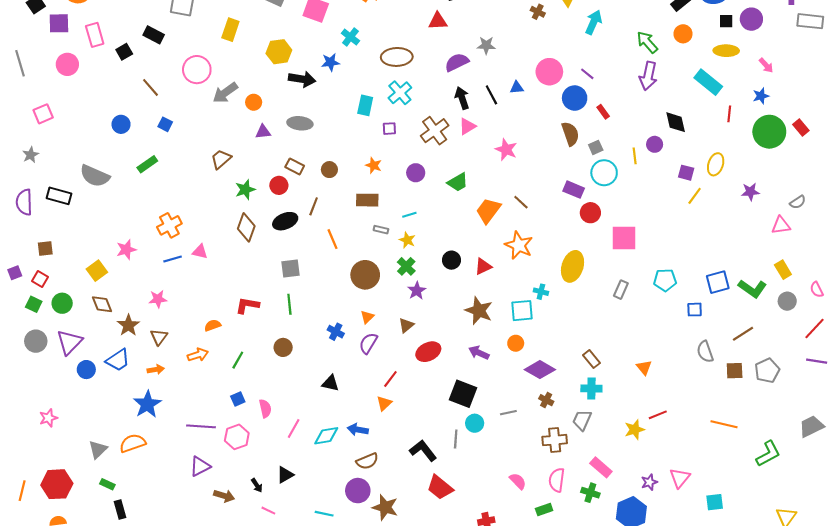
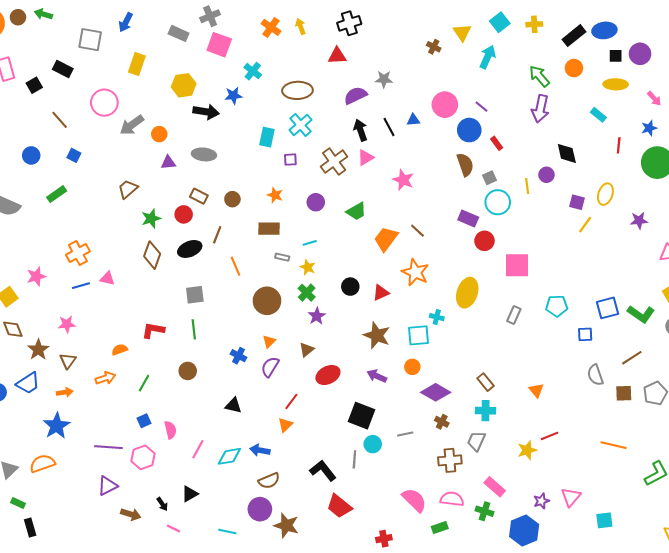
cyan rectangle: (708, 82) -> (598, 115), size x0.6
pink semicircle: (557, 480) -> (452, 499), turned 90
pink semicircle: (518, 481) -> (414, 500), size x1.5

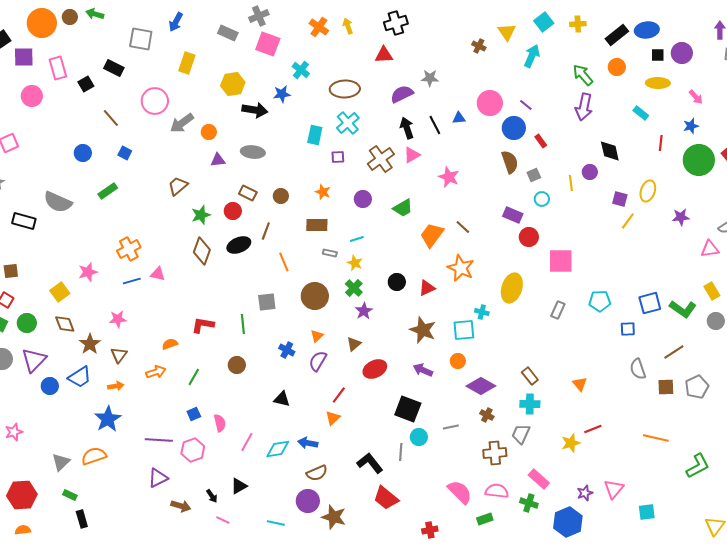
cyan circle: (498, 202) -> (542, 199), size x0.6
gray square: (195, 295) -> (267, 302), moved

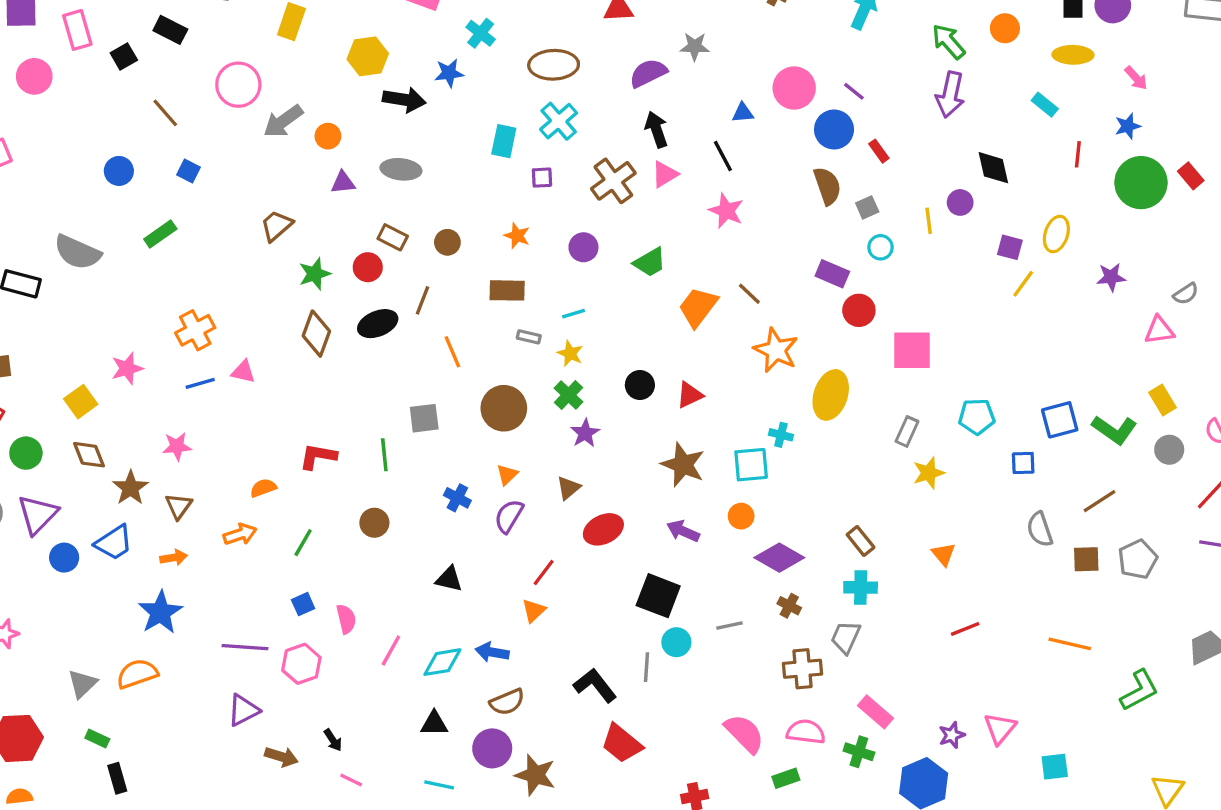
black line: (435, 125) -> (723, 156), moved
orange star: (461, 268) -> (776, 350), moved
yellow star: (571, 443) -> (929, 473), moved
black triangle: (239, 486) -> (434, 724), moved, turned 30

